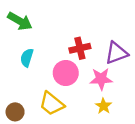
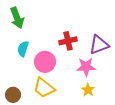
green arrow: (20, 21) -> (17, 18), turned 40
pink circle: (66, 73) -> (45, 62), moved

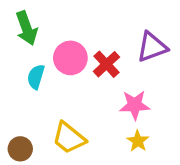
red cross: (68, 41) -> (106, 64), turned -30
purple triangle: (99, 45) -> (152, 47), moved
pink circle: (45, 62) -> (70, 58), moved

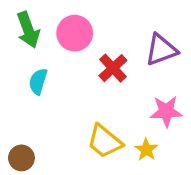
pink circle: (70, 58) -> (75, 33), moved
pink star: (135, 105) -> (166, 111), moved
yellow trapezoid: (69, 138) -> (105, 141), moved

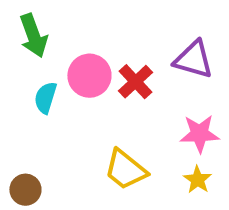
pink circle: (75, 33) -> (89, 76), moved
purple triangle: (161, 50) -> (194, 60), turned 36
yellow star: (146, 150) -> (198, 180), moved

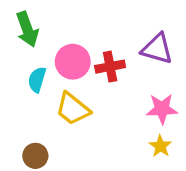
red cross: (136, 82) -> (110, 67), turned 32
yellow trapezoid: (126, 170) -> (73, 109), moved
brown circle: (25, 190) -> (35, 156), moved

